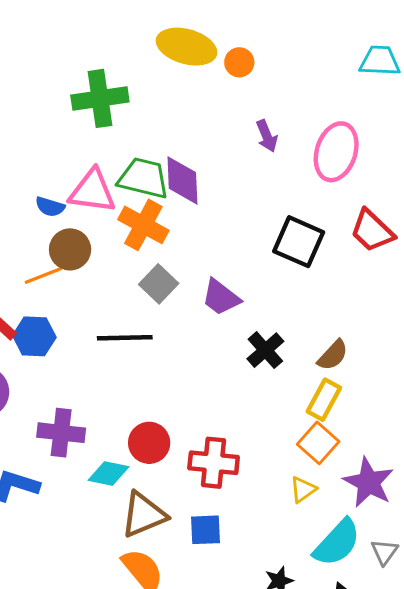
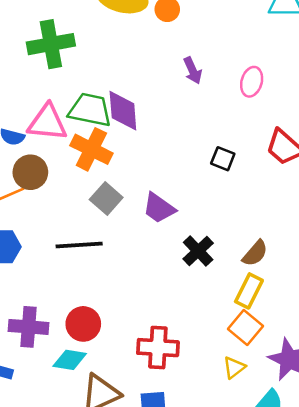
pink ellipse: (336, 152) -> (252, 82), size x0.6
black square: (299, 242) -> (223, 159), size x0.6
red circle: (149, 443) -> (83, 324), moved

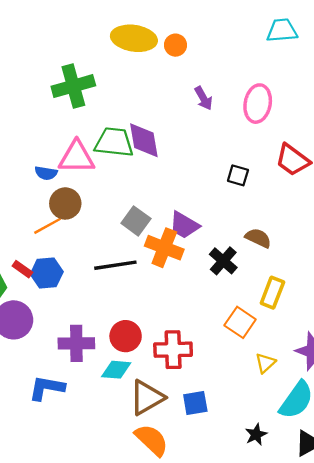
pink ellipse: (252, 82) -> (258, 104), size x1.4
orange cross: (91, 149) -> (164, 248), moved
brown semicircle: (255, 253) -> (258, 238), moved, turned -100
orange square: (245, 328) -> (240, 322), moved
red cross: (158, 348) -> (173, 350), moved

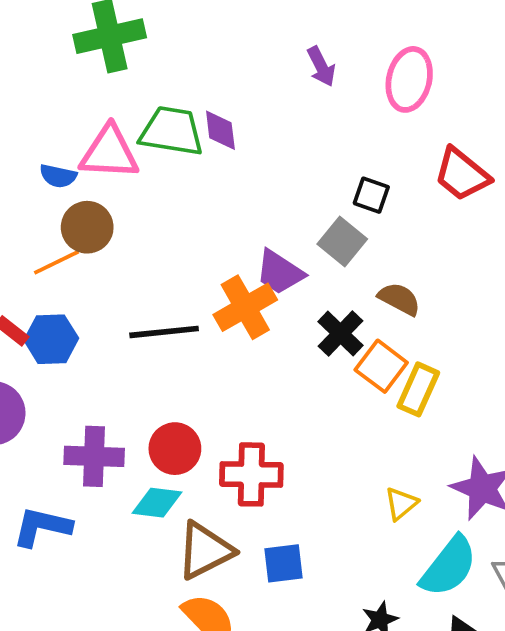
purple diamond: (144, 140) -> (220, 130), size x0.7
gray square: (136, 221) -> (342, 242), moved
orange cross: (164, 248) -> (245, 307), turned 36
orange square: (240, 322) -> (381, 366), moved

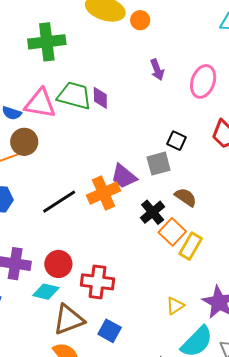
gray square: (342, 242) -> (159, 164), turned 30
black line: (164, 332) -> (59, 202), turned -33
blue square: (283, 563) -> (110, 331), turned 30

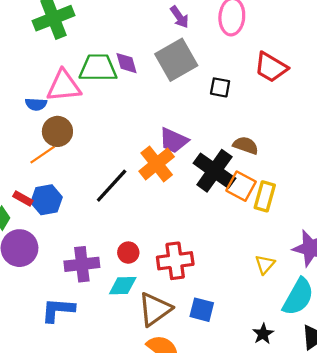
gray square: (159, 164) -> (176, 60), moved, size x1.5
black cross: (153, 212) -> (214, 171), size x1.5
red circle: (58, 264) -> (128, 253), size x0.7

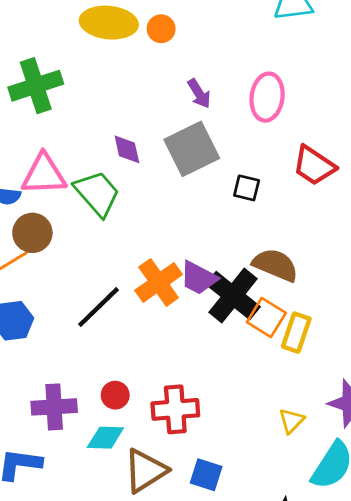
green trapezoid: (98, 68) -> (97, 193), moved, turned 45
purple trapezoid: (174, 140) -> (199, 278), moved
brown semicircle: (246, 145) -> (275, 265), size x1.4

